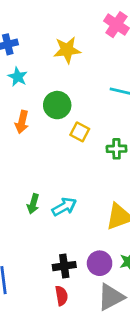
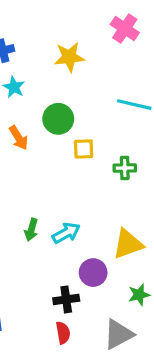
orange arrow: (22, 122) -> (19, 138), turned -45
yellow square: (80, 132) -> (84, 149), turned -30
purple circle: (100, 263) -> (93, 273), moved

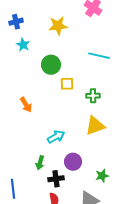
orange arrow: (19, 138) -> (26, 105), moved
green arrow: (31, 230) -> (40, 163), moved
yellow triangle: (128, 244) -> (95, 126), moved

